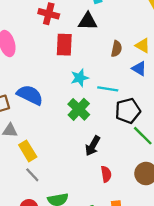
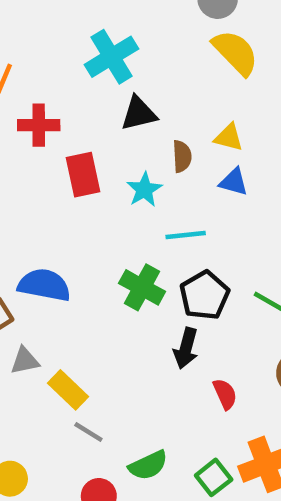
black triangle: (88, 21) -> (139, 113), moved
cyan star: (80, 78) -> (144, 190), moved
black pentagon: (128, 111) -> (204, 295), moved

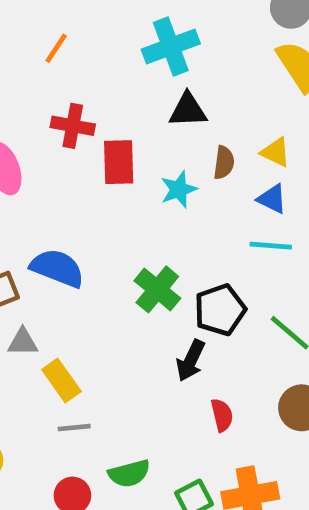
red cross: (39, 125) -> (73, 126), moved
cyan line: (186, 235) -> (271, 246), moved
gray line: (88, 432) -> (74, 428), turned -48

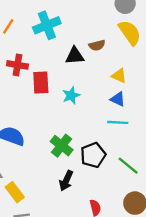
cyan cross: (171, 47) -> (47, 25), moved
brown semicircle: (224, 163) -> (97, 45), moved, turned 70
black arrow: (191, 360) -> (66, 181), moved

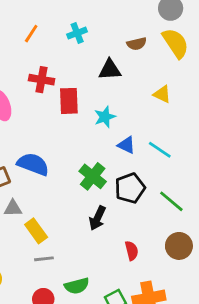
cyan cross: (47, 25) -> (77, 33), size x0.6
brown semicircle: (97, 45) -> (137, 44), moved
blue triangle: (118, 99) -> (127, 145), moved
cyan line: (118, 122) -> (160, 150), turned 30

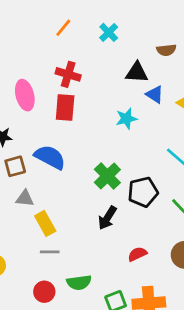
cyan cross: (77, 33) -> (109, 32), turned -30
red rectangle: (69, 101) -> (65, 107), moved
blue triangle: (127, 145) -> (155, 94), moved
red semicircle: (132, 251) -> (137, 254), turned -108

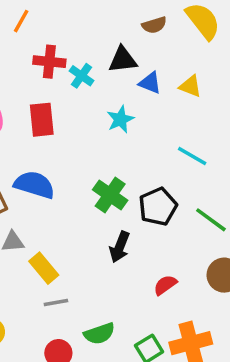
cyan cross: (109, 32) -> (82, 76), moved
red cross: (68, 74) -> (49, 62), moved

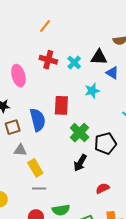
red cross: (49, 62) -> (48, 60), moved
red rectangle: (42, 120) -> (61, 105), moved
blue semicircle: (34, 185) -> (38, 120), turned 50

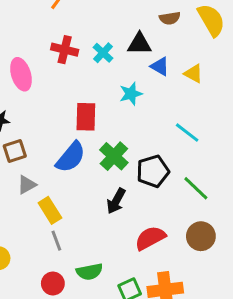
blue semicircle: (38, 120) -> (71, 157), moved, turned 55
gray triangle: (20, 150) -> (27, 185), turned -32
gray line: (39, 188) -> (56, 241), turned 72
red semicircle: (103, 188) -> (150, 238), size x1.5

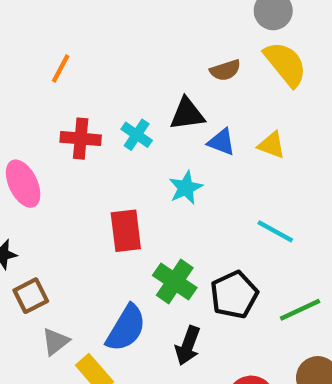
blue semicircle: (71, 157) -> (126, 328), moved
green line: (196, 188) -> (300, 310), turned -60

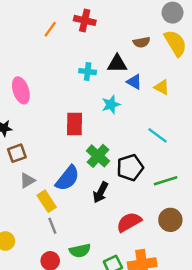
cyan cross: (137, 135) -> (88, 72), turned -35
red cross: (81, 139) -> (85, 20), moved

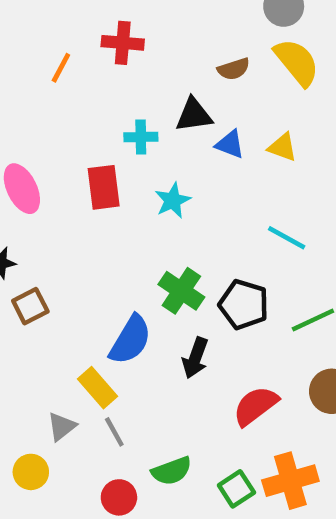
cyan star: (111, 105) -> (173, 201), moved
red rectangle: (75, 124) -> (104, 187), moved
black pentagon: (130, 168) -> (244, 304), turned -30
gray triangle: (27, 181) -> (62, 427), moved

